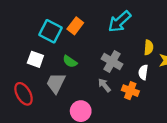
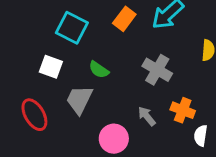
orange rectangle: (75, 26) -> (124, 19), moved
white semicircle: (143, 72) -> (201, 136), moved
gray arrow: (104, 85) -> (147, 116), moved

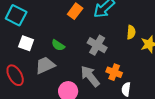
cyan square: (72, 28) -> (16, 15), moved
gray trapezoid: (79, 100) -> (45, 65), turned 40
gray arrow: (147, 116) -> (90, 76), size x1.6

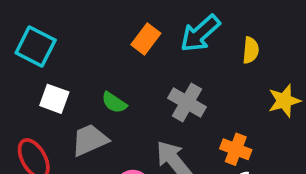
yellow semicircle: (131, 32) -> (251, 50), moved
orange cross: (114, 72) -> (236, 149), moved

